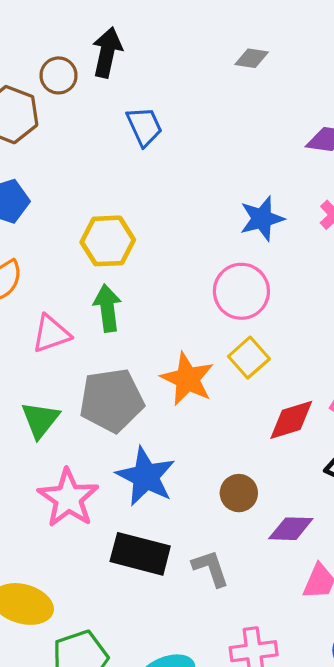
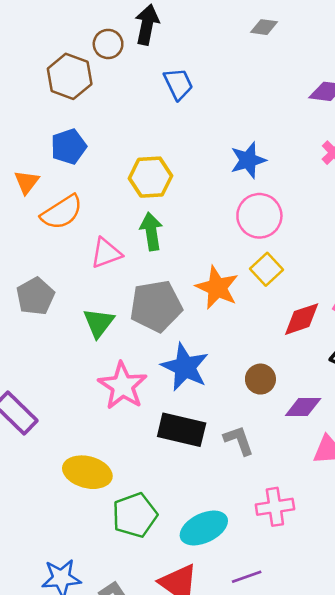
blue star: (262, 219) -> (248, 160), moved

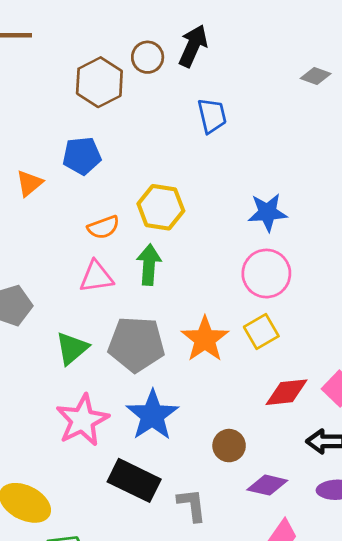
orange semicircle: (62, 212) -> (103, 227), moved, size x0.7

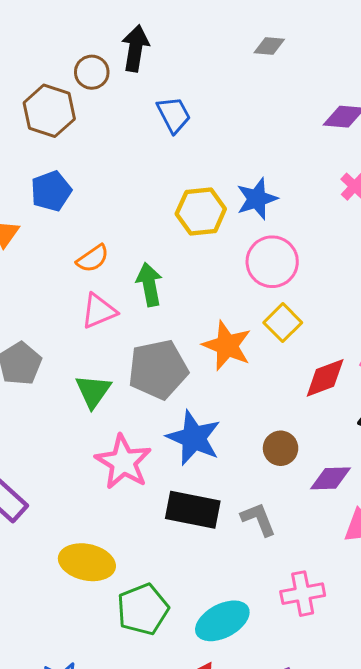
yellow hexagon: (161, 207) -> (201, 211), moved

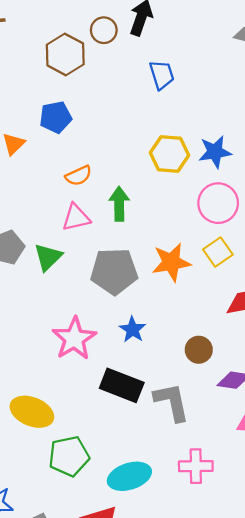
orange star: (227, 346) -> (171, 262), turned 30
green triangle: (93, 391) -> (48, 257), moved
blue star: (194, 438) -> (132, 330), size x0.6
gray L-shape: (258, 519) -> (172, 402), size x1.4

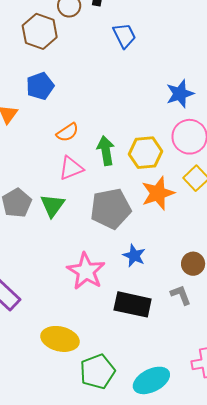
yellow hexagon: (169, 154) -> (145, 153), moved
gray L-shape: (172, 402) -> (181, 295), moved, size x0.6

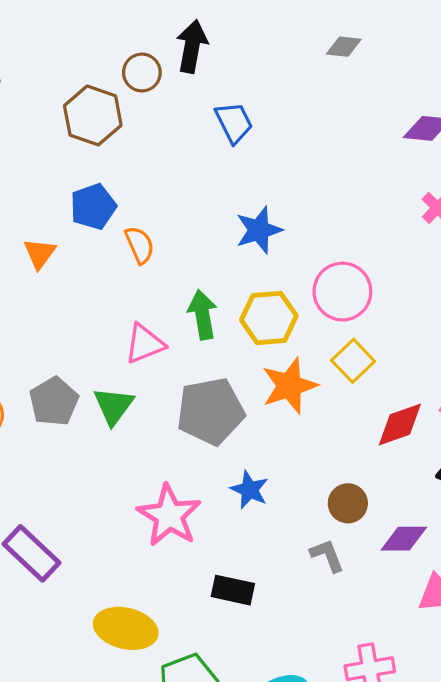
blue star: (180, 94) -> (259, 230), moved
orange semicircle: (67, 132) -> (140, 245), moved, turned -80
black rectangle: (133, 304) -> (233, 590), moved, size x0.7

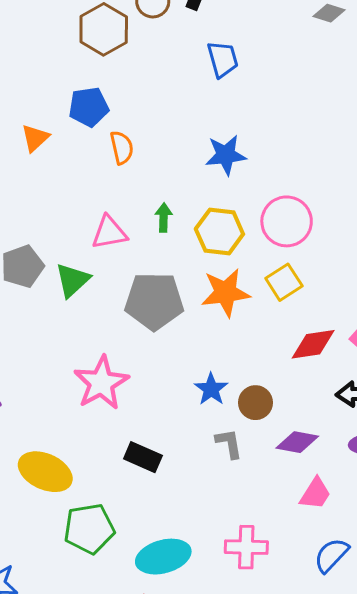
green arrow: (203, 315) -> (164, 217), size x0.7
blue star: (250, 490) -> (211, 389), moved

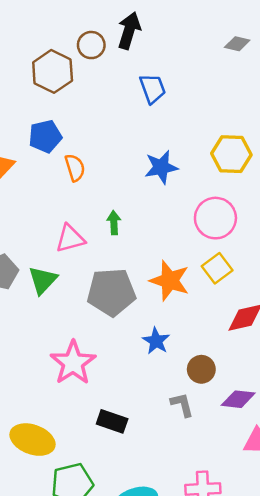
yellow hexagon: (219, 232) -> (231, 154), moved
orange star: (226, 293) -> (170, 281), turned 30
blue star: (211, 389) -> (156, 341), moved

